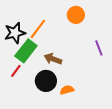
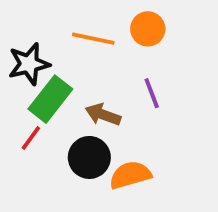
orange line: (38, 29) -> (93, 39), moved, turned 65
purple line: (99, 48) -> (152, 93), moved
orange semicircle: (67, 90) -> (130, 175), size x1.5

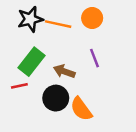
black star: (29, 64) -> (30, 19), moved
red line: (31, 138) -> (19, 86), turned 42
orange semicircle: (130, 175) -> (81, 109), turned -110

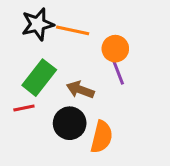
orange circle: (92, 18) -> (115, 49), moved
orange semicircle: (81, 109) -> (102, 137), turned -130

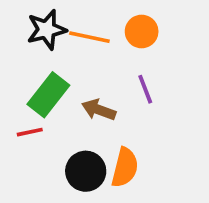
orange circle: (115, 49) -> (142, 31), moved
black circle: (70, 123) -> (86, 171), moved

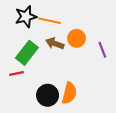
orange circle: (142, 31) -> (77, 38), moved
purple line: (145, 89) -> (102, 50), moved
brown arrow: (99, 110) -> (55, 43), moved

